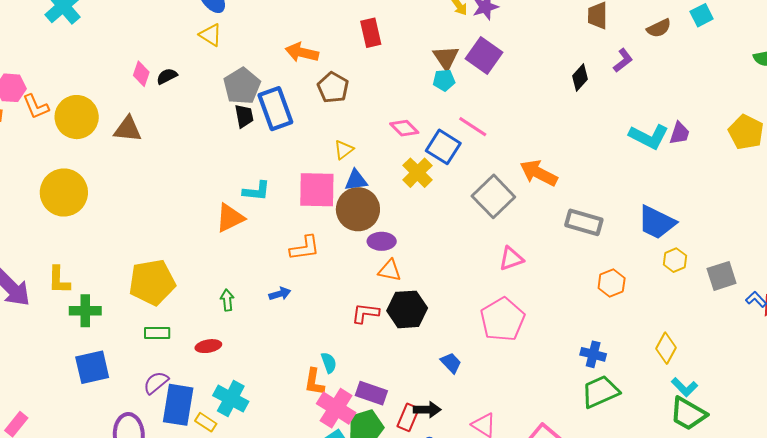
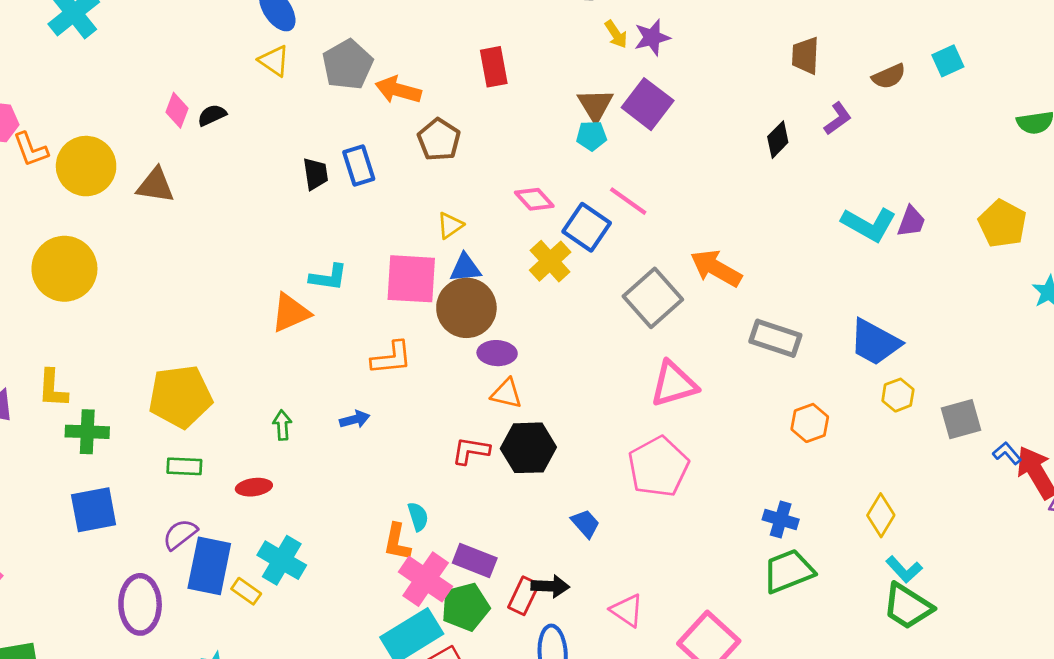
gray pentagon: (242, 86) -> (348, 65), moved
blue rectangle: (275, 109) -> (359, 165), size x0.7
pink triangle: (511, 259) -> (674, 384), size x1.4

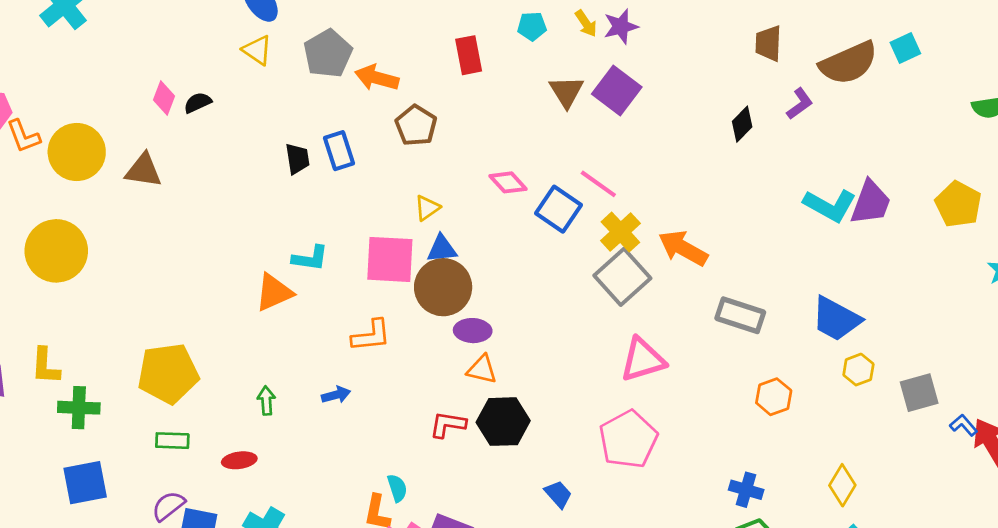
brown semicircle: (889, 76) -> (849, 63), size x1.8
cyan pentagon: (591, 136) -> (532, 26), moved
purple trapezoid: (911, 222) -> (871, 203), size x1.5
yellow cross: (550, 261) -> (620, 232), moved

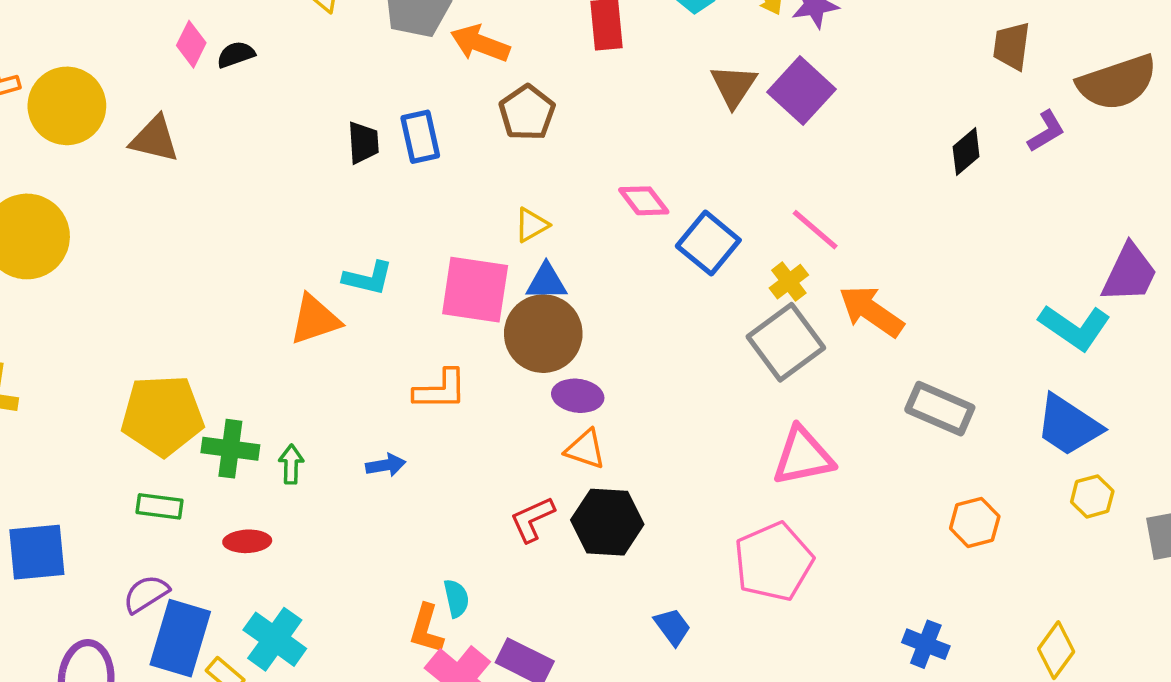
pink line: (598, 184) -> (815, 230), moved
cyan L-shape: (830, 205) -> (1075, 327), moved
yellow cross: (620, 232) -> (789, 282), size x0.7
green cross: (79, 408) -> (230, 449), moved
red L-shape: (448, 425) -> (532, 519), turned -39

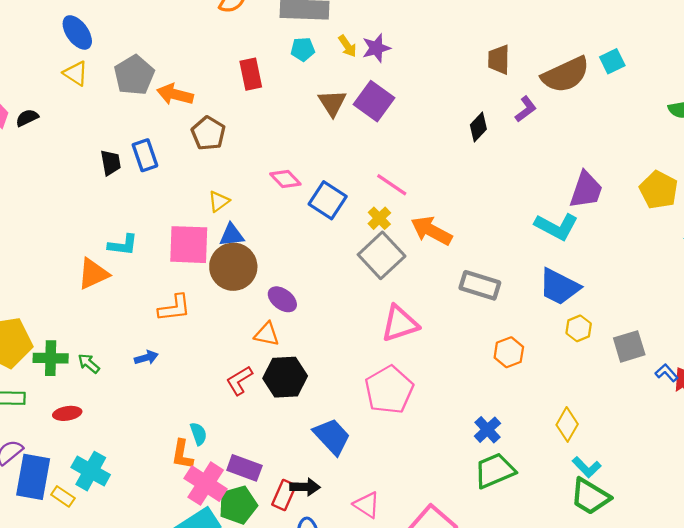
purple ellipse: (578, 396) -> (282, 299), moved, turned 36
green arrow: (291, 464) -> (89, 363), turned -45
blue trapezoid: (672, 627) -> (332, 436), size x1.6
blue cross: (926, 644) -> (487, 430), turned 32

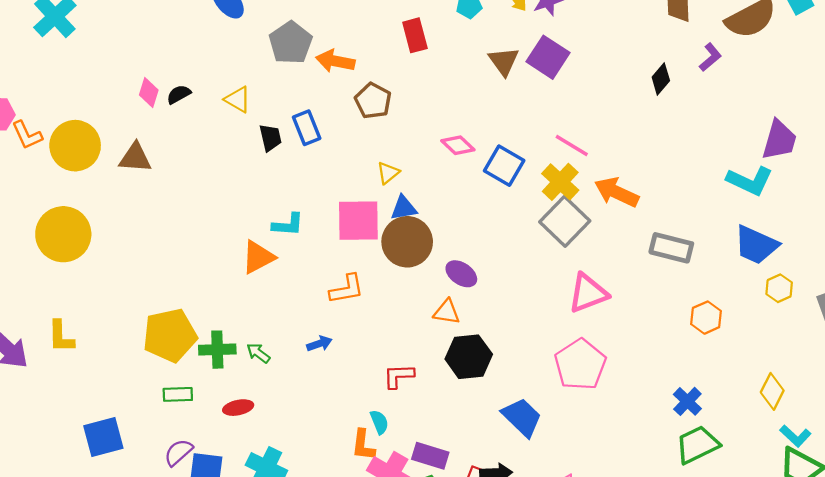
yellow triangle: (76, 73) -> (238, 99), moved
yellow cross: (379, 218) -> (560, 182), size x1.5
red L-shape: (239, 380) -> (399, 376), moved, turned 32

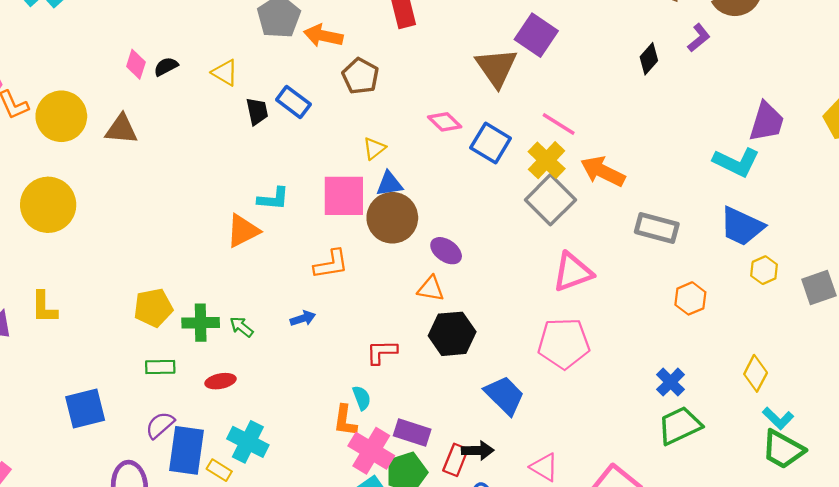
brown triangle: (504, 61) -> (496, 67), moved, size x1.4
blue rectangle: (307, 128) -> (293, 102), turned -32
yellow pentagon: (170, 335) -> (153, 308), size x0.7
pink pentagon: (580, 364) -> (564, 343), turned 30

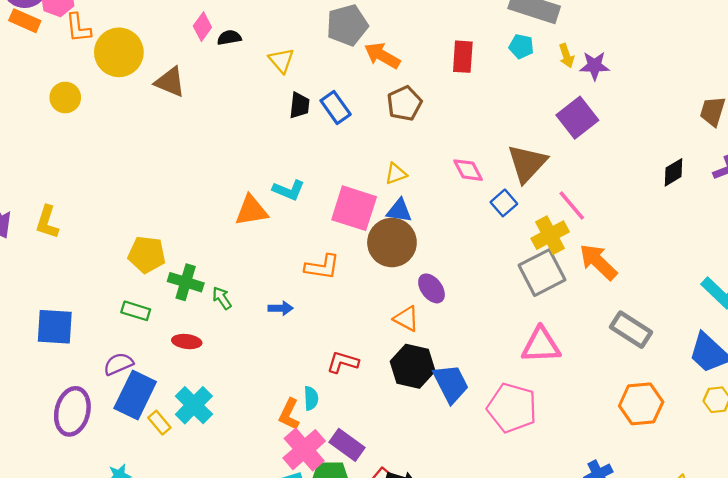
brown triangle: (496, 67) -> (527, 163), moved
blue square: (491, 143) -> (504, 203), size x0.7
yellow circle: (48, 205) -> (65, 98), moved, size x0.6
orange hexagon: (690, 298) -> (641, 404), size x1.4
blue trapezoid: (504, 395) -> (451, 384), moved

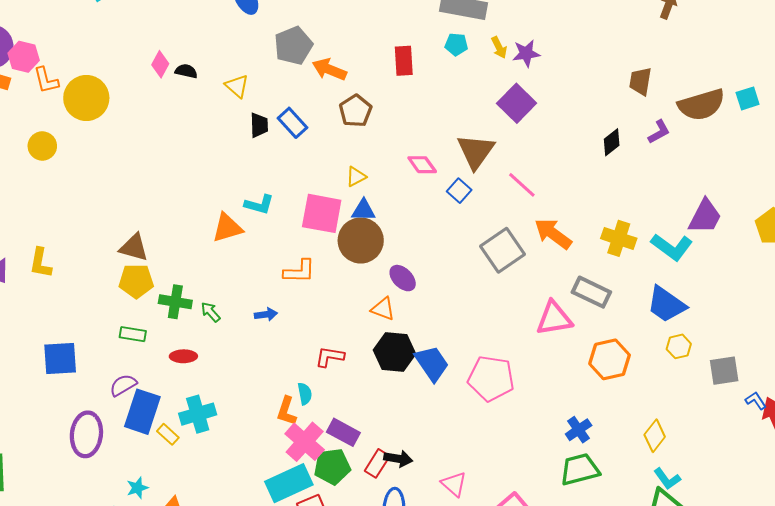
black semicircle: (229, 38) -> (186, 71), turned 30
brown triangle: (170, 82) -> (134, 247), moved
yellow cross: (550, 235) -> (619, 238), moved, turned -36
pink triangle: (541, 345) -> (554, 318), moved
cyan cross: (194, 405) -> (198, 414), turned 36

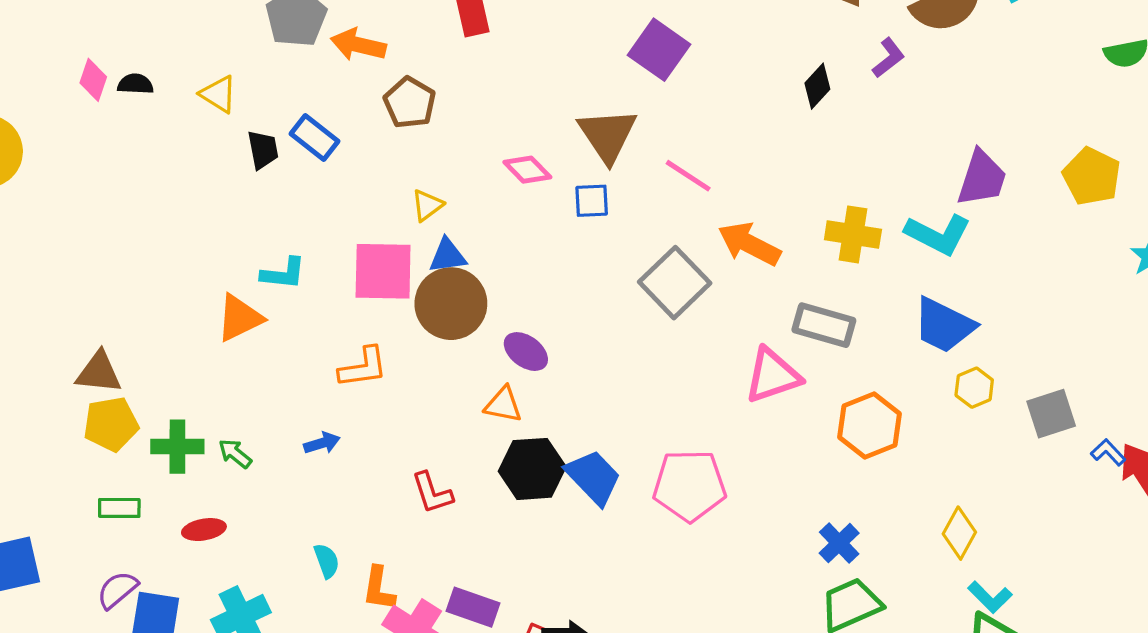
blue square: (459, 191) -> (592, 201), turned -35
red L-shape: (330, 357) -> (432, 493), turned -108
cyan semicircle: (305, 394) -> (327, 561), moved

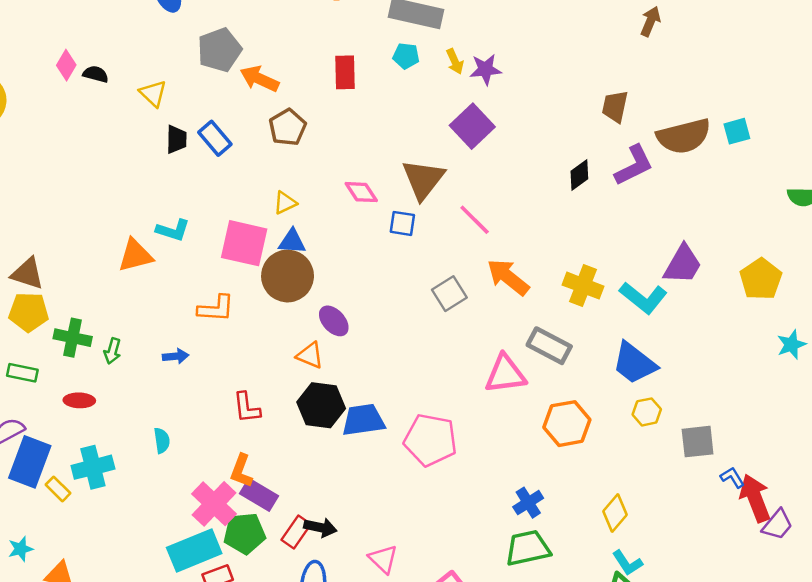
purple L-shape: (888, 58) -> (634, 165), size x1.5
gray square: (675, 283) -> (449, 294), size x0.7
green arrow: (235, 454) -> (112, 351), turned -125
blue trapezoid: (593, 477) -> (363, 420), turned -66
orange L-shape: (379, 589) -> (241, 471), moved

